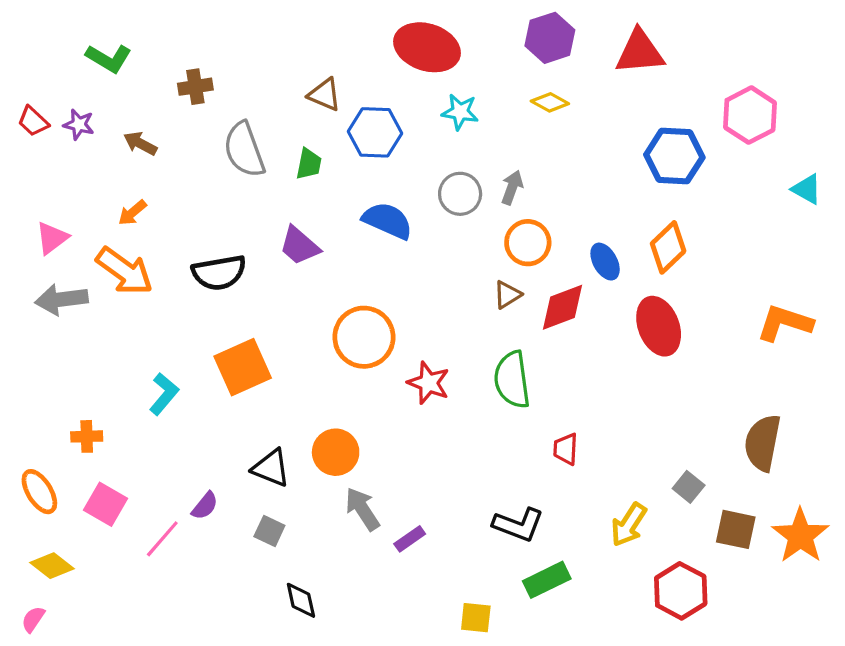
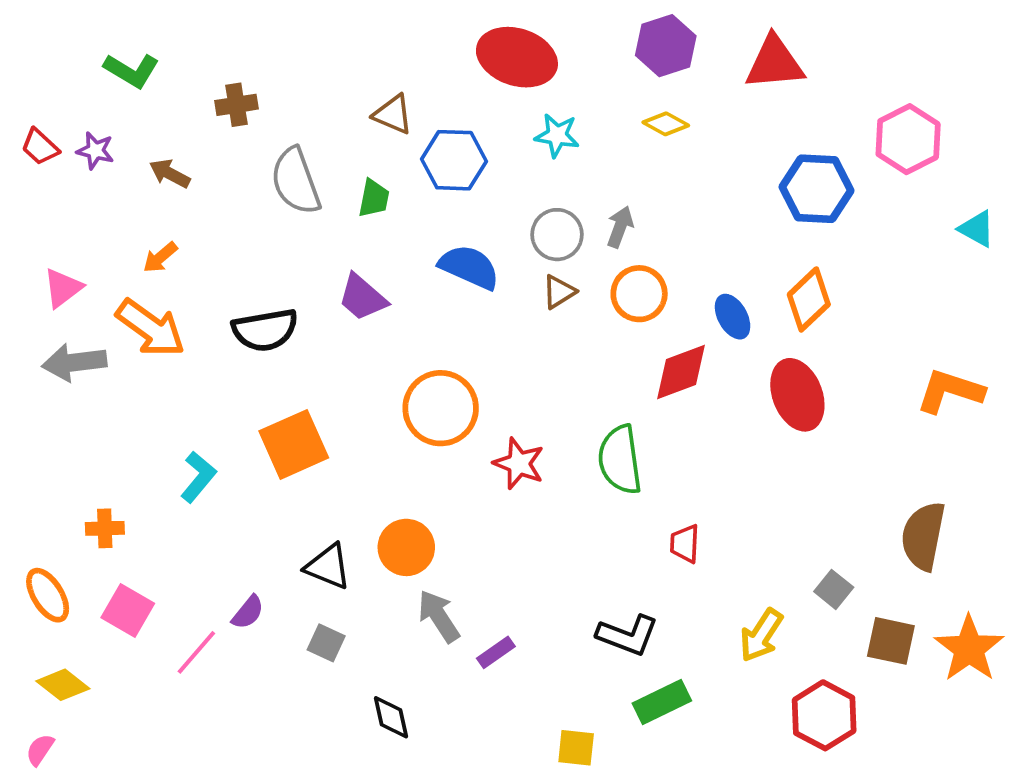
brown triangle: (507, 295) -> (559, 292), moved
black diamond: (301, 600) -> (391, 717), moved

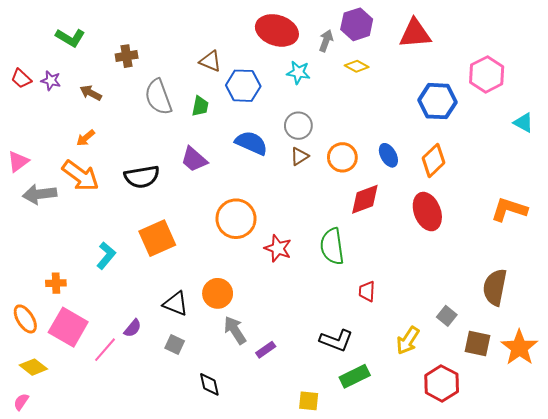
gray arrow: (620, 227) -> (326, 41), moved
pink triangle: (63, 288) -> (18, 161), moved
blue ellipse: (733, 317) -> (388, 155), moved
pink square: (128, 610) -> (68, 327), size x1.4

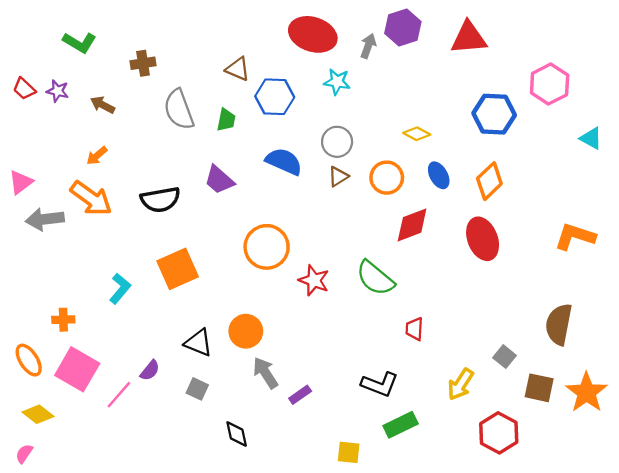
yellow diamond: (357, 66) -> (417, 134), moved
green semicircle: (332, 246) -> (375, 278), turned -42

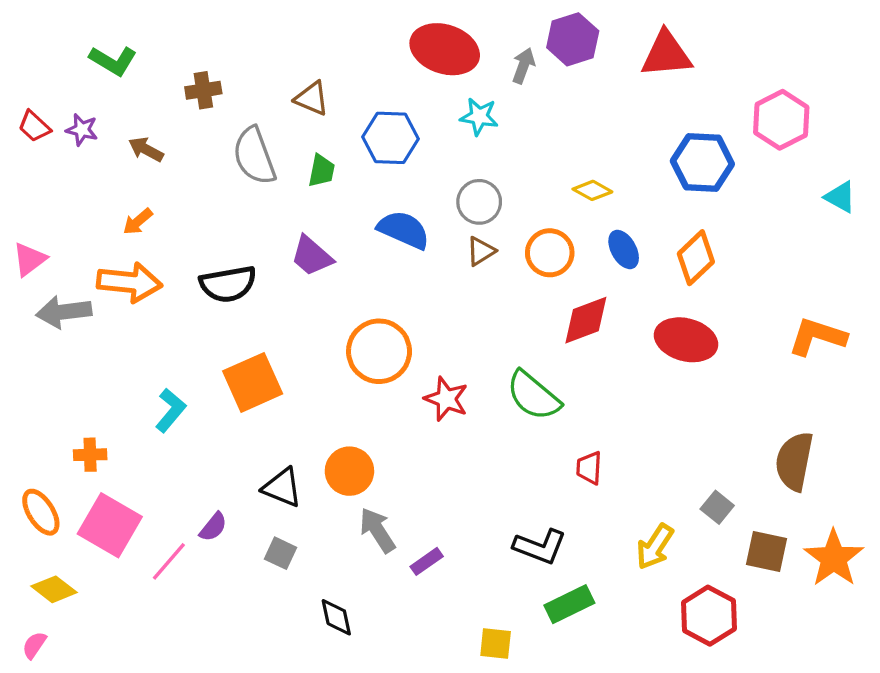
brown triangle: (238, 69) -> (312, 98), moved
orange arrow: (91, 198) -> (129, 282), turned -30
red ellipse: (483, 239) -> (686, 340), turned -54

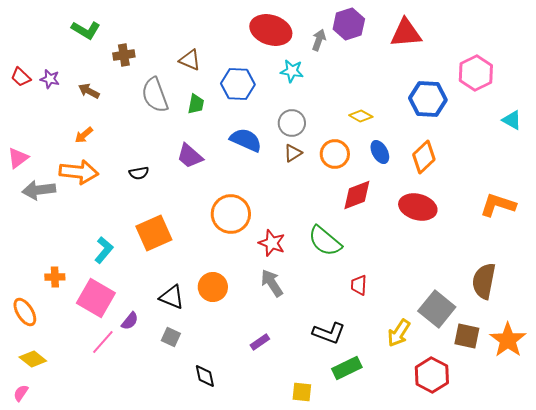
green L-shape: (113, 61) -> (86, 30), moved
black semicircle: (228, 284) -> (139, 173), size x0.6
gray square: (717, 507) -> (437, 309), size x1.8
pink square: (110, 525) -> (96, 298), moved
gray arrow: (377, 530) -> (272, 283), moved

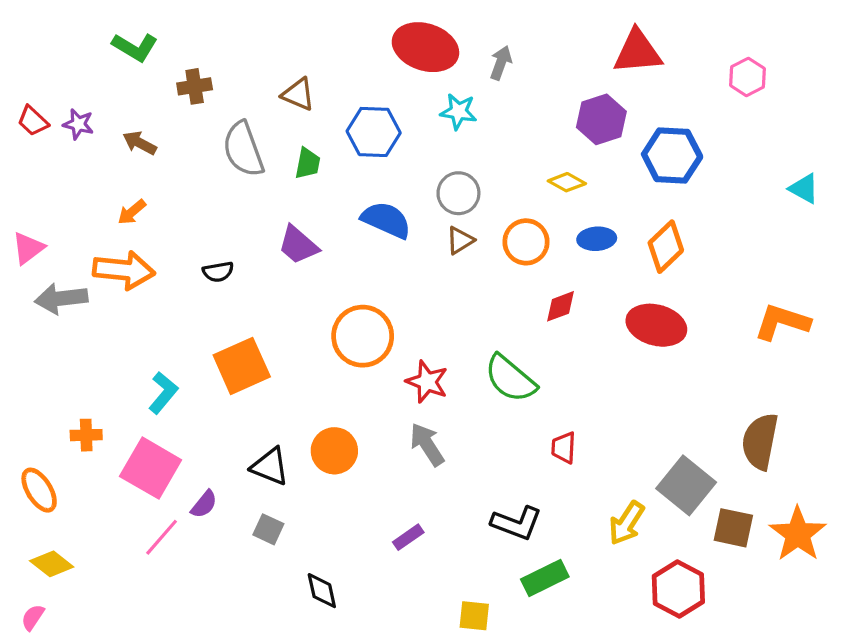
purple hexagon: (349, 24) -> (601, 119), moved
pink hexagon: (476, 73) -> (747, 77), moved, size x0.7
blue ellipse: (380, 152) -> (597, 239), turned -65
red diamond: (357, 195) -> (561, 306), size x0.7

